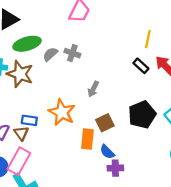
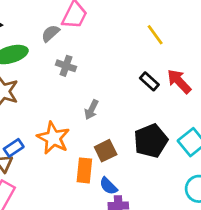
yellow line: (148, 39) -> (155, 35), moved, turned -48
gray semicircle: (50, 54) -> (50, 33), moved
blue rectangle: (29, 120) -> (14, 148), turned -42

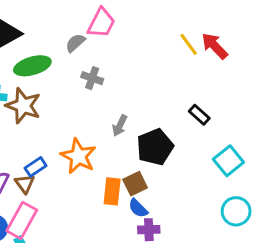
black rectangle: (149, 81) -> (199, 115), moved
red arrow: (179, 81) -> (215, 46), moved
black pentagon: (151, 141) -> (155, 147), moved
brown square: (106, 151) -> (135, 184), moved

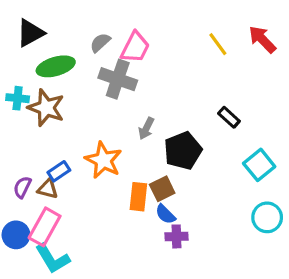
pink trapezoid: (101, 23) -> (135, 47), moved
red arrow: (215, 46) -> (262, 39), moved
gray cross: (92, 78) -> (118, 79), size x1.6
brown triangle: (25, 184) -> (48, 189), turned -40

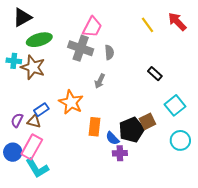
gray semicircle: (100, 43) -> (109, 52), moved, turned 128
black pentagon: (183, 151) -> (132, 130), moved
brown square: (162, 189) -> (147, 121), moved

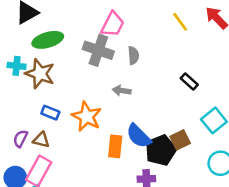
gray arrow: (100, 81) -> (122, 91), turned 72
blue rectangle: (41, 110) -> (50, 113), moved, turned 56
blue semicircle: (112, 138) -> (139, 136), moved, size x1.5

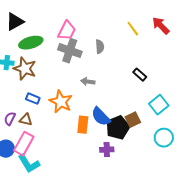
pink trapezoid: (113, 24) -> (67, 31), moved
gray semicircle: (133, 55) -> (100, 47), moved

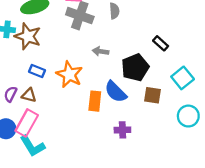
brown square: (133, 120) -> (153, 95), turned 35
black pentagon: (118, 128) -> (135, 68), moved

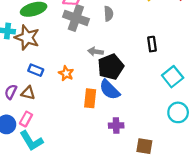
black rectangle: (161, 43) -> (152, 44), turned 40
black pentagon: (135, 68) -> (111, 67), moved
orange star: (69, 74) -> (66, 73), size x0.6
brown square: (153, 95) -> (144, 146), moved
pink rectangle: (27, 123) -> (26, 119), size x0.6

